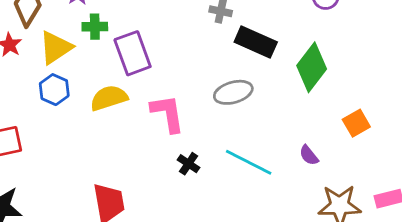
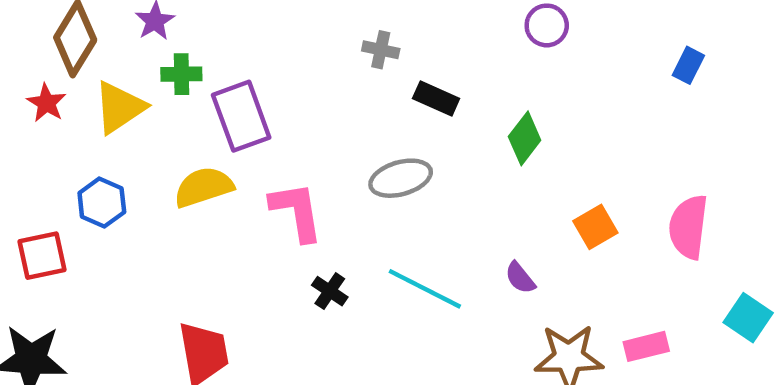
black rectangle: (256, 42) -> (436, 98), size x0.7
green diamond: (312, 67) -> (525, 138), size x0.7
blue hexagon: (54, 90) -> (102, 203), moved

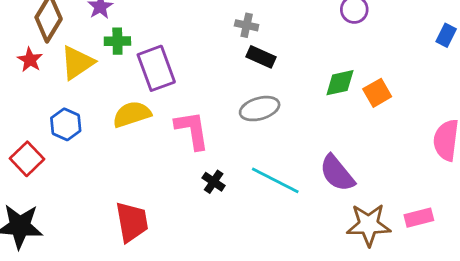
black rectangle: (436, 98) -> (261, 57), moved
green diamond: (525, 138) -> (340, 83), turned 40
orange square: (595, 227) -> (377, 93), moved
red square: (42, 256) -> (27, 159), turned -32
purple semicircle: (520, 278) -> (337, 173), size x1.8

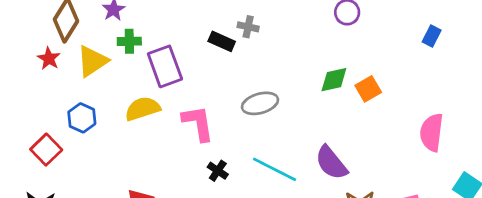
black rectangle: (261, 57) -> (222, 41), moved

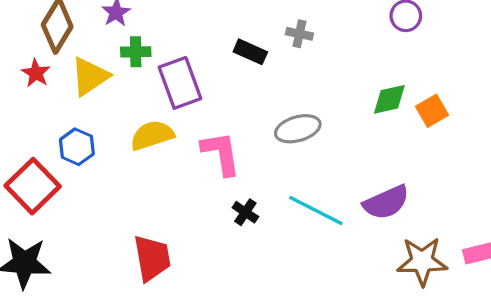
gray cross: (248, 27) -> (299, 34), moved
red square: (46, 150) -> (33, 186), size x1.4
purple semicircle: (331, 163) -> (386, 202), turned -75

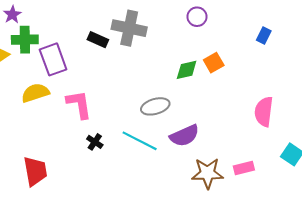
gray cross: (299, 34) -> (129, 28), size x2.0
green cross: (136, 52) -> (25, 40), size x1.4
orange square: (432, 111) -> (214, 63), moved
gray ellipse: (298, 129) -> (155, 106), moved

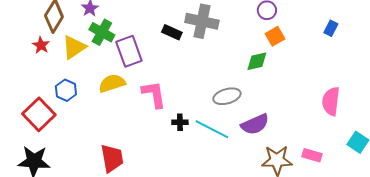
green cross: (25, 40) -> (102, 32), turned 30
orange square: (214, 63) -> (275, 36), moved
black cross: (95, 142) -> (180, 122), moved, turned -35
pink rectangle: (244, 168) -> (312, 155), turned 30

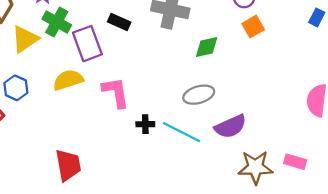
black rectangle: (172, 32) -> (119, 22), moved
green diamond: (257, 61) -> (207, 47), moved

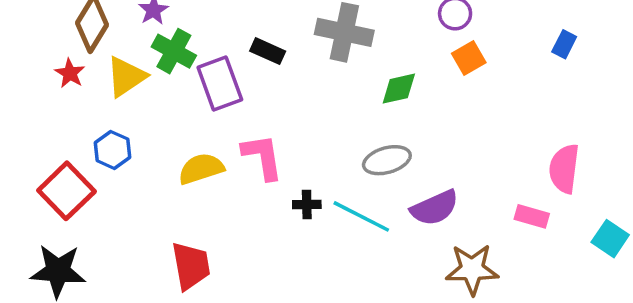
yellow semicircle: (68, 80) -> (201, 169), moved
pink rectangle: (295, 162) -> (532, 216), moved

